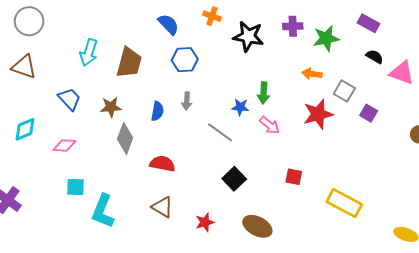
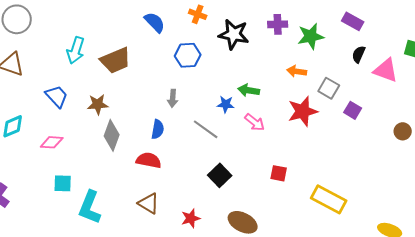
black semicircle: (375, 57) -> (359, 54), turned -96
blue hexagon: (185, 60) -> (188, 55), moved
brown trapezoid: (129, 63) -> (116, 60), turned 52
green arrow: (263, 93) -> (249, 90), turned 95
blue semicircle: (157, 111) -> (158, 129), moved

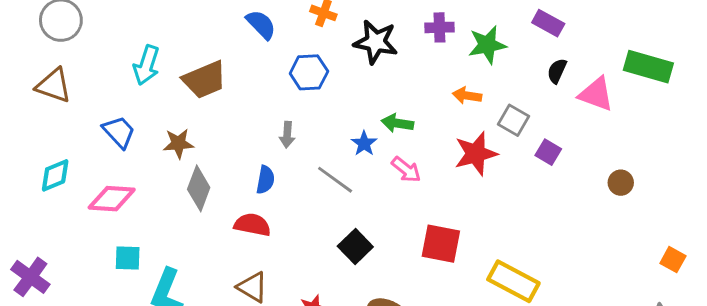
blue star: (226, 104) -> (364, 143), turned 30
pink diamond: (52, 142) -> (112, 199), size x1.4
red square: (279, 173) -> (441, 244), size x1.6

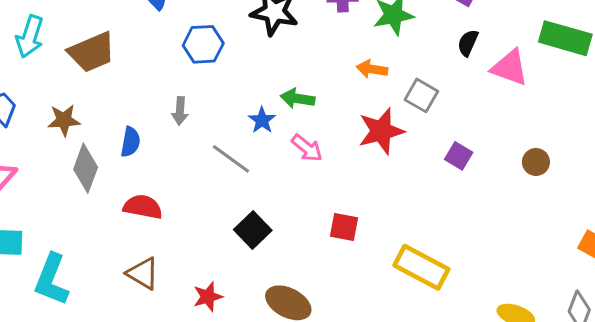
purple square: (548, 152) -> (459, 156), moved
blue semicircle: (265, 180) -> (130, 142), moved
red square: (441, 244) -> (344, 227), size x0.7

